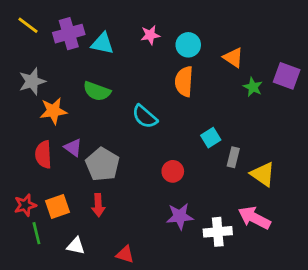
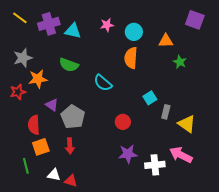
orange triangle: (233, 58) -> (166, 41), turned -35
purple square: (287, 76) -> (195, 20), moved
red semicircle: (43, 155) -> (34, 125), moved
red star: (25, 205) -> (18, 92), moved
red triangle: (125, 254) -> (71, 181), moved

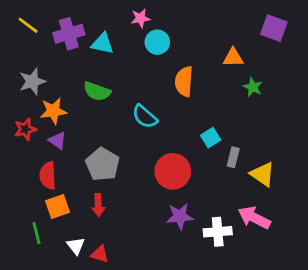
pink star: (107, 25) -> (140, 18), moved
cyan circle: (134, 32) -> (157, 42), moved
purple triangle: (52, 105) -> (58, 140), moved
red circle: (123, 122) -> (173, 171), size x1.6
white triangle: (54, 175) -> (76, 246), turned 40

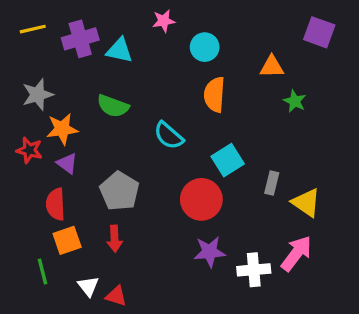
yellow line: (28, 25) -> (33, 29), turned -50
cyan circle: (157, 42) -> (205, 47), moved
red star: (25, 129) -> (29, 150), turned 30
cyan square: (211, 138) -> (228, 160), moved, size x1.4
pink arrow: (254, 218) -> (296, 253), turned 100

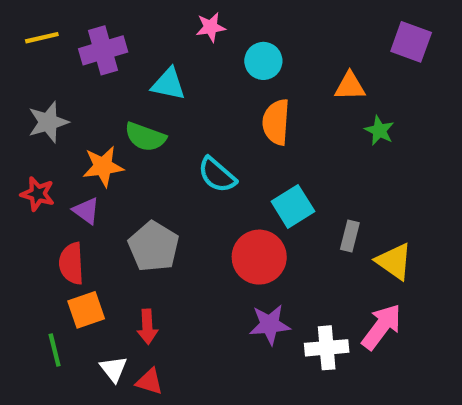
cyan triangle: (119, 50) -> (168, 84), moved
orange star: (62, 129) -> (103, 166), moved
red arrow: (115, 239) -> (147, 327), moved

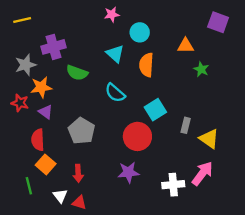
purple cross: (103, 50) -> (53, 47), moved
cyan triangle: (168, 84) -> (115, 54), moved, turned 30
orange star: (103, 166) -> (41, 87), moved
orange square: (86, 310) -> (46, 164), turned -30
purple star: (270, 325) -> (128, 172), moved

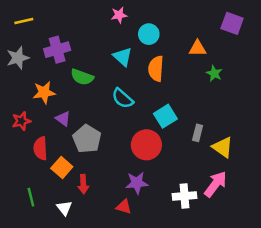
gray star: (25, 65) -> (18, 58), moved
red star: (20, 103) -> (21, 121), moved, turned -30
purple triangle: (46, 112) -> (63, 119), moved
orange square: (46, 164) -> (62, 167), moved
red triangle: (79, 203) -> (124, 207), moved

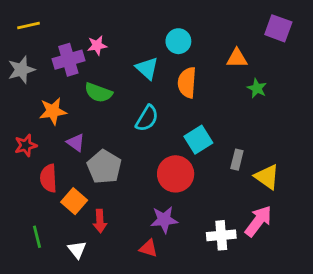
pink star: (119, 15) -> (97, 45), moved
cyan semicircle: (123, 98) -> (147, 118), turned -100

